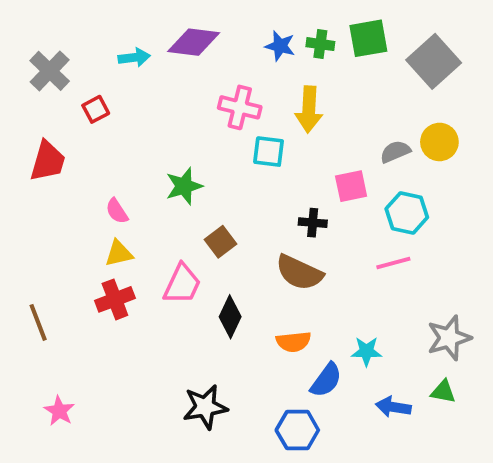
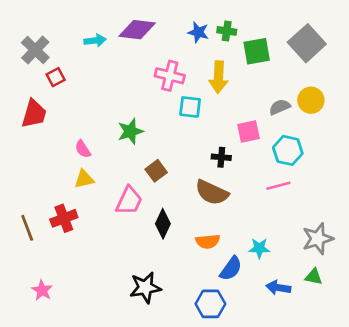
green square: (368, 38) -> (257, 51), moved
red square: (96, 109) -> (56, 77), moved
red cross: (115, 299) -> (64, 218), moved

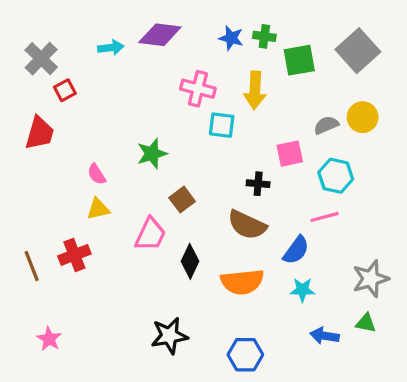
orange semicircle: (208, 241) -> (242, 282), size x1.5
blue semicircle: (231, 269) -> (296, 250), moved

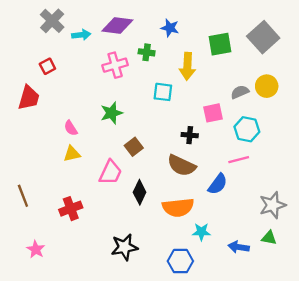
green cross: (264, 36) -> (147, 52), moved
gray cross: (41, 59) -> (52, 21), moved
pink cross: (198, 89) -> (115, 65), moved, turned -30
red cross: (74, 255) -> (71, 209), moved
cyan star: (302, 290) -> (201, 232), moved

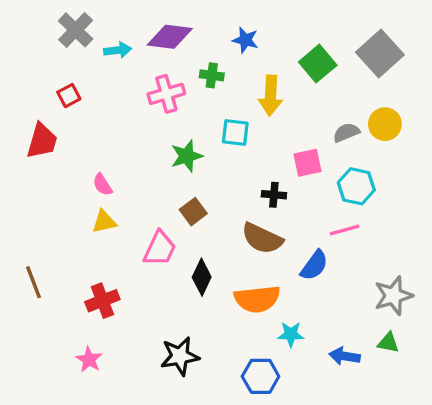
green square: (220, 44) -> (318, 64), turned -30
green star: (112, 113) -> (187, 156), moved
pink star: (36, 249) -> (89, 359), moved

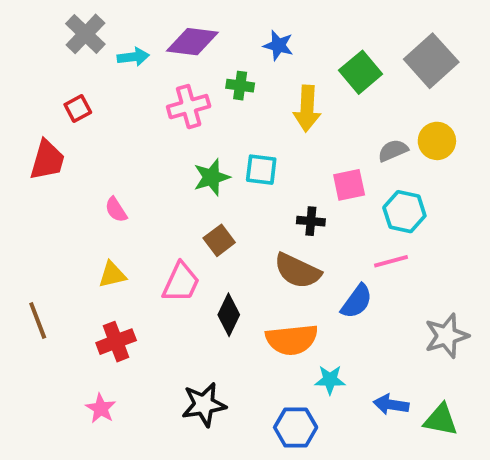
cyan square: (235, 133) -> (261, 170), moved
yellow triangle: (104, 222) -> (112, 275), moved
green triangle: (388, 343) -> (441, 420), moved, size x1.4

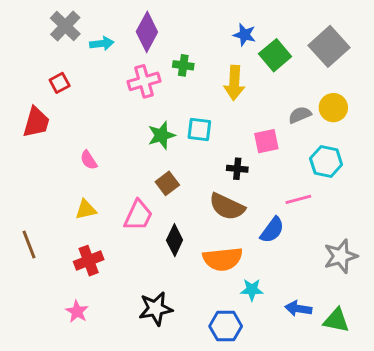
purple diamond: (192, 42) -> (147, 32), turned -69
blue star: (278, 45) -> (244, 35), moved
cyan hexagon: (404, 212) -> (326, 161), moved

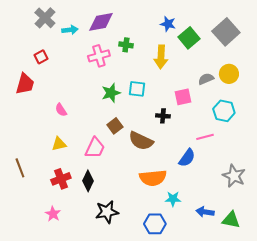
purple diamond: (147, 32) -> (101, 22), turned 52
brown semicircle: (227, 207) -> (141, 141), moved
black diamond: (175, 240) -> (88, 181), moved
gray star: (341, 256) -> (234, 176), turned -30

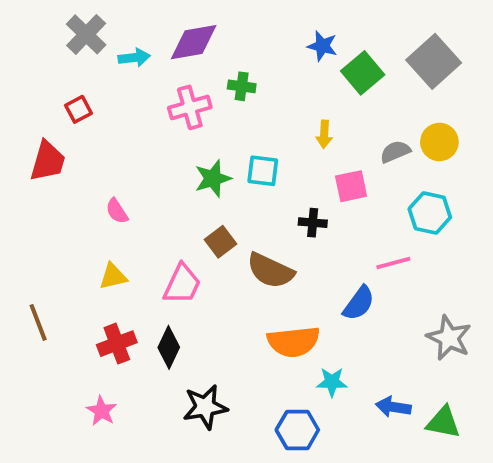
yellow arrow: (161, 57) -> (324, 134), moved, size x0.6

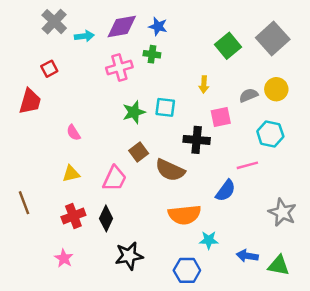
blue star: (322, 46) -> (158, 26), moved
black cross: (313, 223) -> (197, 140), size x1.5

